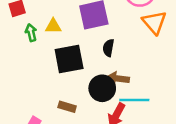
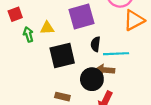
orange triangle: (154, 22) -> (134, 20), turned 45
cyan line: (134, 100) -> (116, 54), moved

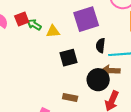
green arrow: (28, 34) -> (34, 25), moved, turned -40
black square: (62, 55) -> (68, 58), size x0.7

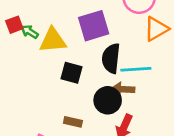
yellow triangle: (53, 31) -> (53, 40), size x1.6
black semicircle: (101, 46) -> (111, 58), size x1.6
black square: (68, 58) -> (71, 73), turned 30

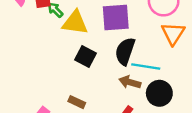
orange triangle: (156, 29) -> (173, 33), turned -40
black circle: (108, 100) -> (159, 93), moved

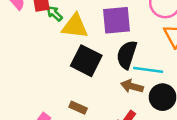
black square: (86, 56) -> (86, 61), size x1.4

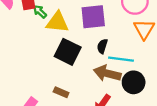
black semicircle: (127, 55) -> (102, 46), size x0.6
brown arrow: (132, 86) -> (107, 73), size x1.4

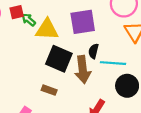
brown arrow: (107, 73) -> (83, 70), moved, turned -108
brown rectangle: (61, 92) -> (49, 90), moved

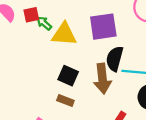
black semicircle: (94, 51) -> (115, 59), size x1.5
black square: (59, 59) -> (68, 76), moved, size x0.7

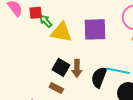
black semicircle: (115, 59) -> (99, 77), moved
brown arrow: (102, 79) -> (77, 68), moved, size x0.7

